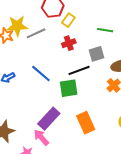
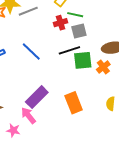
green line: (105, 30) -> (75, 15), moved
gray square: (97, 54) -> (79, 31), moved
green square: (69, 88) -> (83, 60), moved

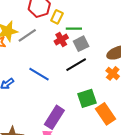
green square: (83, 60) -> (87, 98), moved
orange rectangle: (74, 103) -> (105, 114), moved

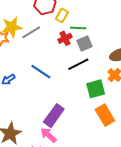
green square: (87, 98) -> (96, 89), moved

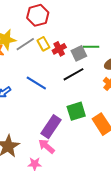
yellow rectangle: (62, 15) -> (43, 44), moved, turned -56
green line: (78, 28) -> (91, 47), moved
green square: (96, 89) -> (76, 111), moved

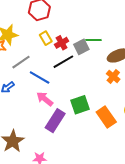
gray line: (25, 44) -> (21, 62), moved
black line: (74, 74) -> (63, 62), moved
pink arrow: (46, 146) -> (45, 99), moved

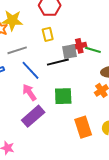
red cross: (62, 43) -> (79, 46), moved
gray square: (81, 47) -> (69, 52), moved
green square: (80, 105) -> (63, 96), moved

